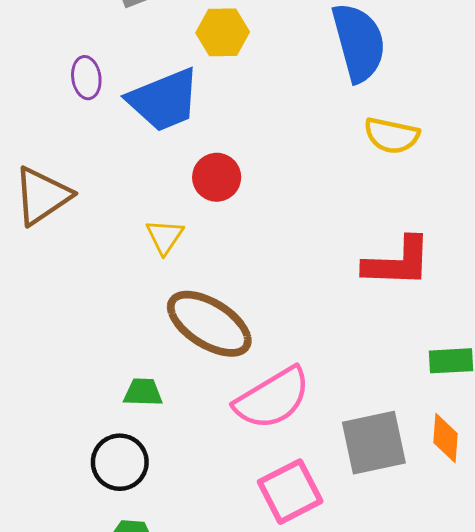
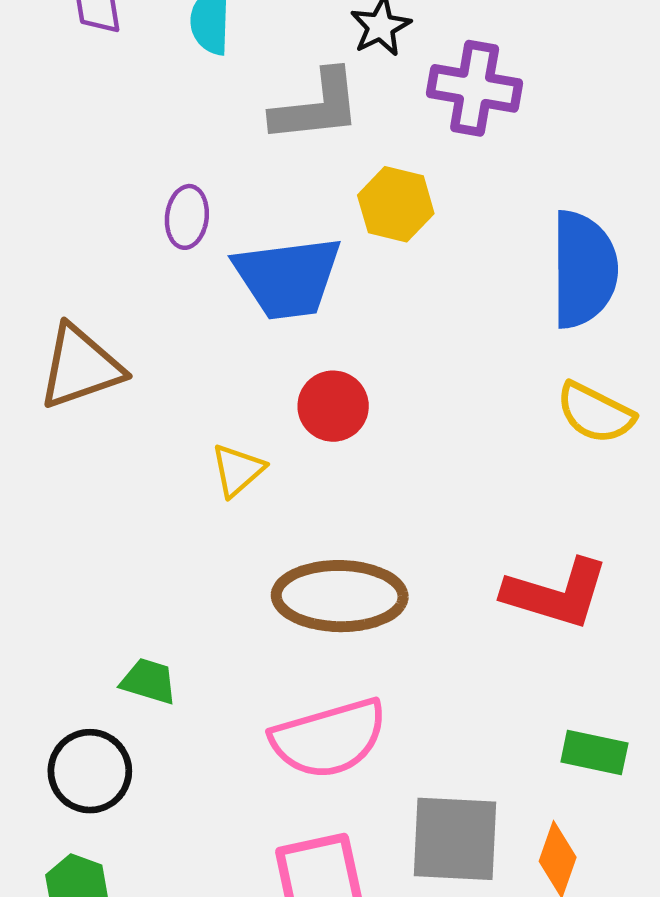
brown ellipse: (209, 324) -> (340, 596), moved, turned -46

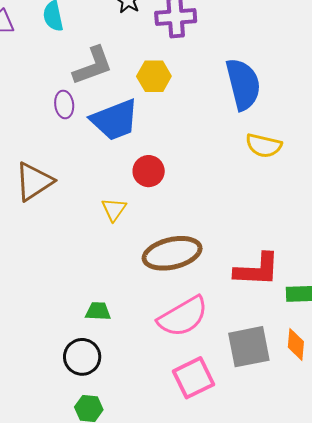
gray L-shape: (316, 107) -> (93, 66), moved
red L-shape: (556, 594) -> (257, 270), moved

